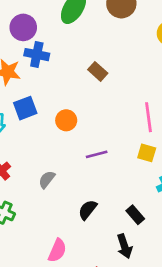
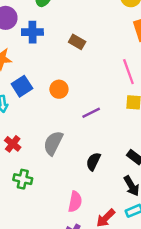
blue cross: (37, 55) -> (32, 32), moved
gray semicircle: (47, 179) -> (53, 143), size x1.5

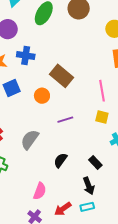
blue cross: (32, 32) -> (26, 55), moved
brown rectangle: (77, 42) -> (61, 76), moved, size x1.6

